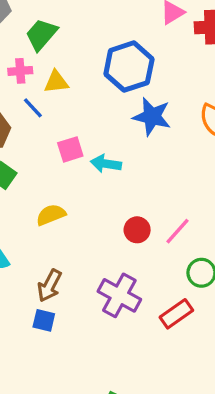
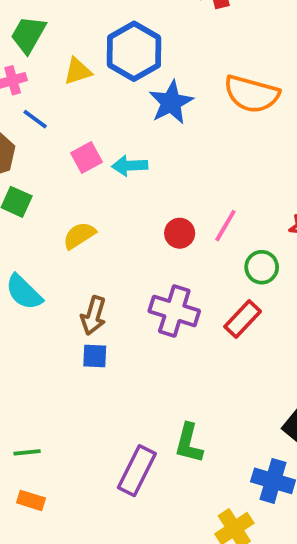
yellow triangle: (56, 82) -> (78, 71), moved
blue star: (152, 117) -> (171, 102), turned -30

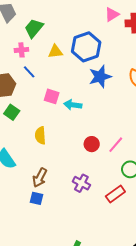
pink square: (87, 158) -> (52, 96), turned 35
yellow semicircle: (79, 235) -> (40, 135), turned -72
purple cross: (174, 311) -> (81, 183), size x0.7

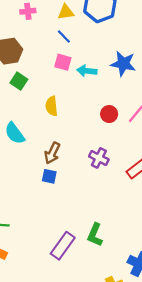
blue line: (29, 72) -> (64, 37), moved
blue star: (100, 77) -> (123, 64), moved, turned 30

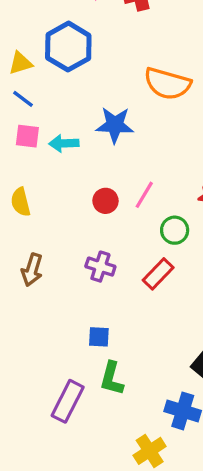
blue square: (49, 176) -> (99, 337), moved

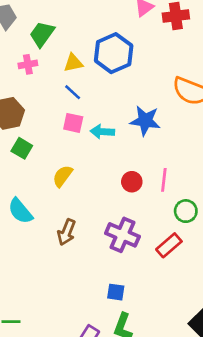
pink line: (144, 195) -> (164, 180), turned -30
yellow semicircle: (21, 202) -> (63, 176), turned 45
purple cross: (100, 267) -> (122, 235), size x1.4

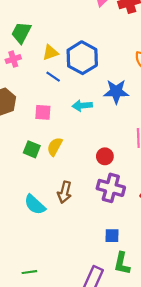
blue hexagon: (114, 53) -> (82, 58), moved
pink square: (73, 123) -> (43, 112), moved
green square: (22, 148) -> (32, 149), moved
red circle: (132, 182) -> (105, 156), moved
cyan semicircle: (20, 211) -> (35, 205), moved

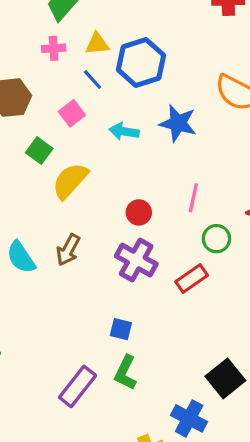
pink cross: (13, 59) -> (54, 48), moved
pink square: (43, 112) -> (72, 113), moved, turned 35
yellow semicircle: (55, 147) -> (70, 181), size x1.4
green square: (32, 149) -> (39, 151), moved

